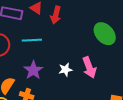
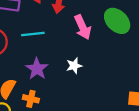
pink arrow: (89, 67) -> (83, 27), moved

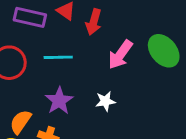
pink arrow: (83, 27) -> (120, 55), turned 55

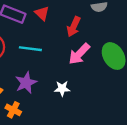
red arrow: (94, 22) -> (74, 27), moved

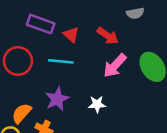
red triangle: (42, 13) -> (71, 35), moved
red arrow: (74, 27) -> (108, 36), turned -78

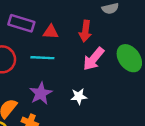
red triangle: (71, 35) -> (51, 32), turned -35
red arrow: (108, 36) -> (85, 31), turned 66

